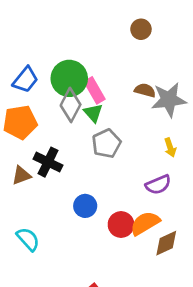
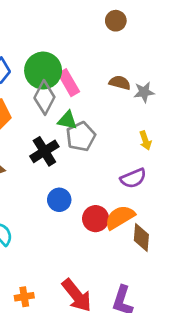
gray star: (169, 100) -> (144, 92), size x0.6
green triangle: (93, 113) -> (67, 120), moved, turned -36
black cross: (48, 162) -> (44, 151), moved, turned 32
brown diamond: (166, 243) -> (141, 237), turned -60

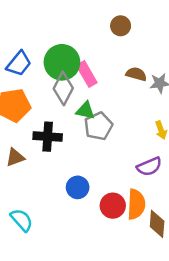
brown circle: (116, 21) -> (121, 26), moved
black cross: (44, 151) -> (48, 137), moved, turned 36
orange semicircle: (120, 217) -> (136, 204), turned 124

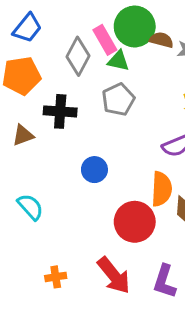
green circle: (62, 62) -> (135, 26), moved
green triangle: (85, 111) -> (118, 61), moved
red circle: (113, 206) -> (135, 222), moved, size x1.4

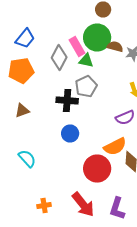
black cross: (60, 111) -> (67, 100), moved
orange semicircle: (162, 189) -> (115, 146), turned 60

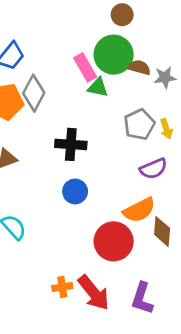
gray diamond: (59, 58) -> (34, 93), moved
gray pentagon: (86, 86) -> (139, 124), moved
orange cross: (44, 206) -> (62, 287), moved

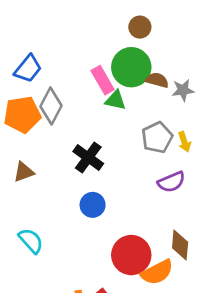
black cross: (71, 144) -> (88, 158), turned 32
orange semicircle: (139, 210) -> (157, 272), moved

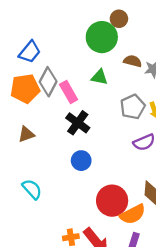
green circle: (131, 67) -> (102, 37), moved
pink rectangle: (103, 80) -> (69, 92), moved

